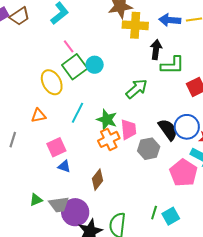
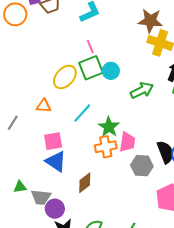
yellow ellipse: (52, 82) -> (65, 77), turned 55
green arrow: (137, 89) -> (142, 90), moved
blue triangle: (64, 166) -> (56, 162), size x1.6
purple circle: (75, 212) -> (55, 209), size x0.7

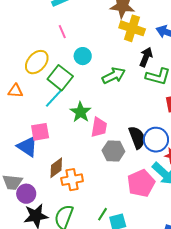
green square: (91, 68) -> (60, 78), moved, turned -30
pink square: (53, 141) -> (40, 132), moved
orange cross: (106, 147) -> (72, 180), moved

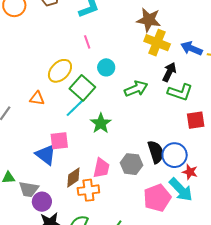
pink trapezoid: (99, 127) -> (101, 168), moved

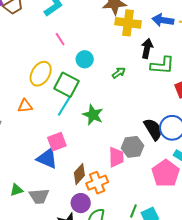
green arrow: (136, 89) -> (119, 73), size x0.6
pink trapezoid: (101, 168) -> (116, 157), moved
purple circle: (42, 202) -> (81, 203), moved

